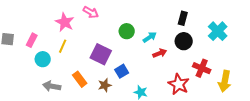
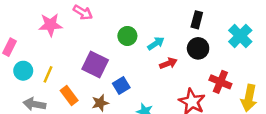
pink star: (65, 22) -> (51, 25), turned -30
yellow line: (63, 46) -> (48, 74), moved

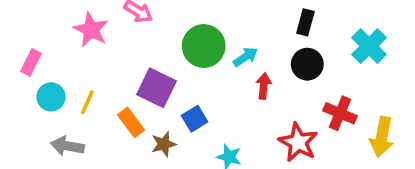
pink star: (51, 25) -> (91, 30), turned 30
green circle: (127, 36) -> (204, 46), size x1.5
red arrow: (168, 63) -> (264, 86), turned -63
orange rectangle: (69, 96) -> (131, 122), moved

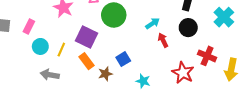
green circle: (204, 46) -> (114, 15), moved
red arrow: (264, 86) -> (163, 40), turned -32
purple square: (156, 88) -> (86, 37), moved

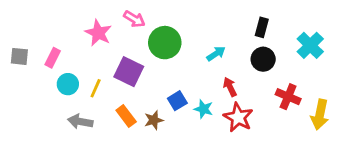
red arrow: (163, 40) -> (230, 87), moved
orange rectangle: (86, 61) -> (126, 116), moved
red star: (183, 73) -> (238, 117), moved
cyan star: (143, 81) -> (204, 109), moved

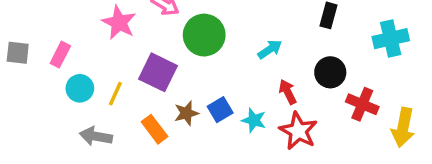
cyan cross: (310, 45) -> (391, 39), turned 32
black circle: (263, 59) -> (330, 72), moved
brown star: (154, 120) -> (186, 113), moved

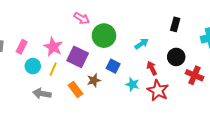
pink star: (119, 23) -> (53, 47), moved
blue square: (220, 110) -> (113, 66), moved, turned -32

